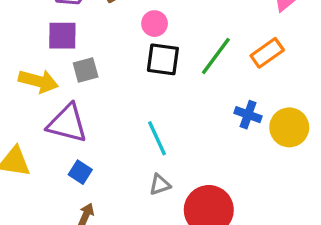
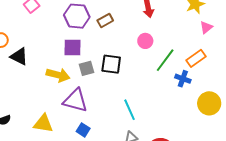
pink circle: (155, 24) -> (145, 41), moved
black square: (163, 59) -> (111, 64), moved
blue cross: (248, 115) -> (183, 79), moved

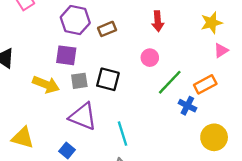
purple triangle: (75, 101) -> (83, 116), moved

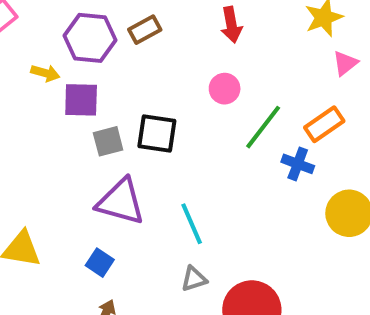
brown rectangle: (107, 29) -> (145, 30), moved
yellow arrow: (46, 84) -> (45, 73), moved, size x0.6

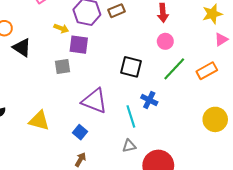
pink circle: (225, 89) -> (165, 41), moved
black square: (157, 133) -> (131, 67), moved
gray square: (108, 141) -> (63, 66), moved
blue cross: (298, 164) -> (149, 100), moved

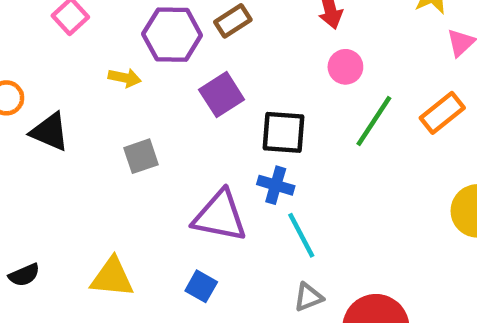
purple square: (79, 45) -> (222, 95), moved, turned -30
blue cross: (149, 100) -> (276, 185), moved

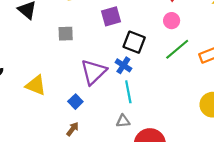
purple triangle: (220, 216) -> (94, 72), turned 48

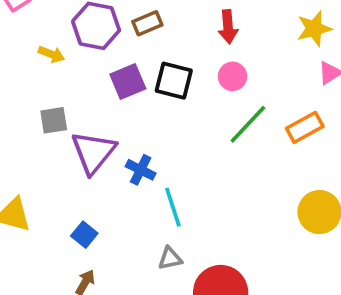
black square: (134, 42) -> (174, 81), moved
blue cross: (123, 65) -> (141, 170), moved
purple triangle: (94, 72) -> (93, 152), moved

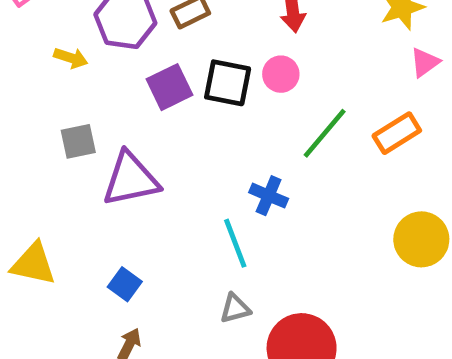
pink circle: (232, 76) -> (281, 74), moved
purple triangle: (93, 152) -> (131, 179), turned 42
blue cross: (141, 170) -> (269, 196), moved

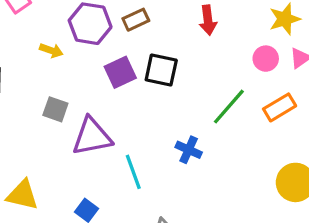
pink circle: (281, 74) -> (266, 59), moved
gray square: (78, 141) -> (55, 109), turned 30
cyan line: (235, 243) -> (133, 172), moved

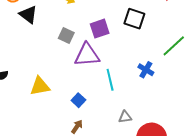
purple square: (120, 72) -> (100, 29), moved
yellow triangle: (22, 195) -> (40, 86), turned -30

